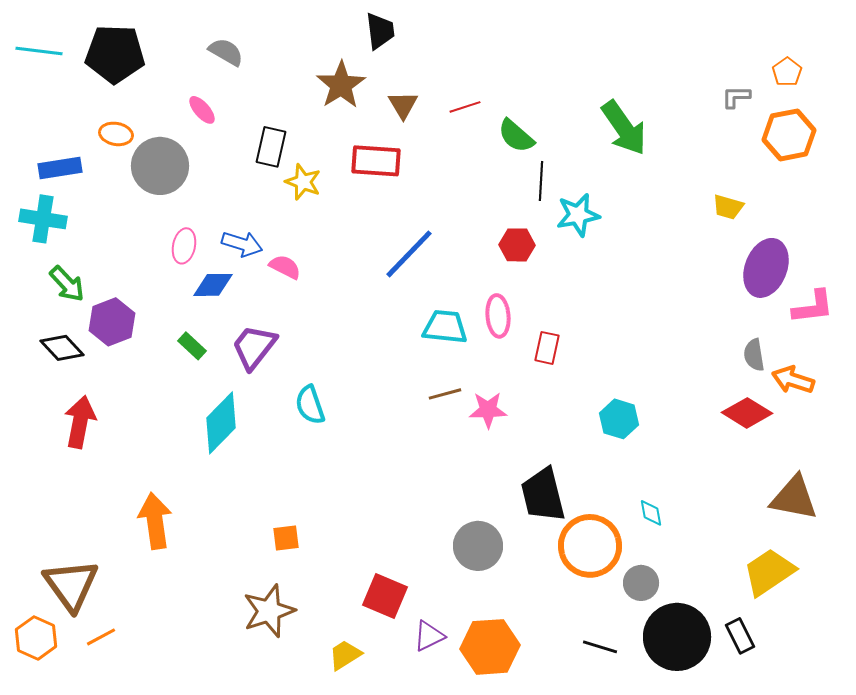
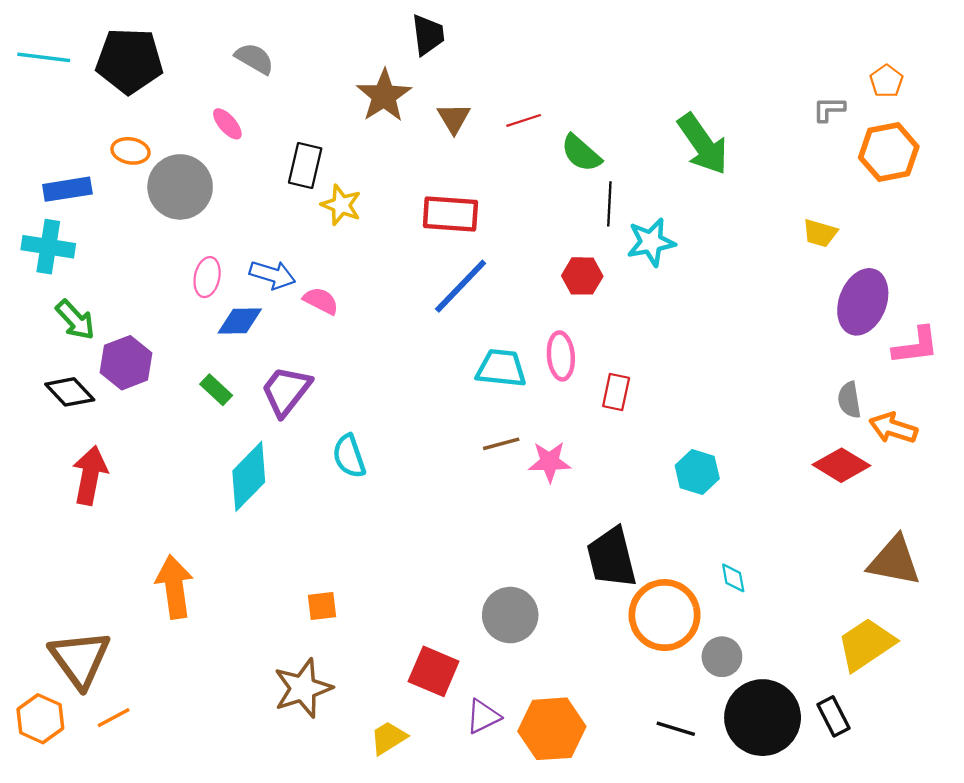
red rectangle: (376, 161) -> (450, 214), moved
gray circle: (478, 546) -> (510, 615), moved

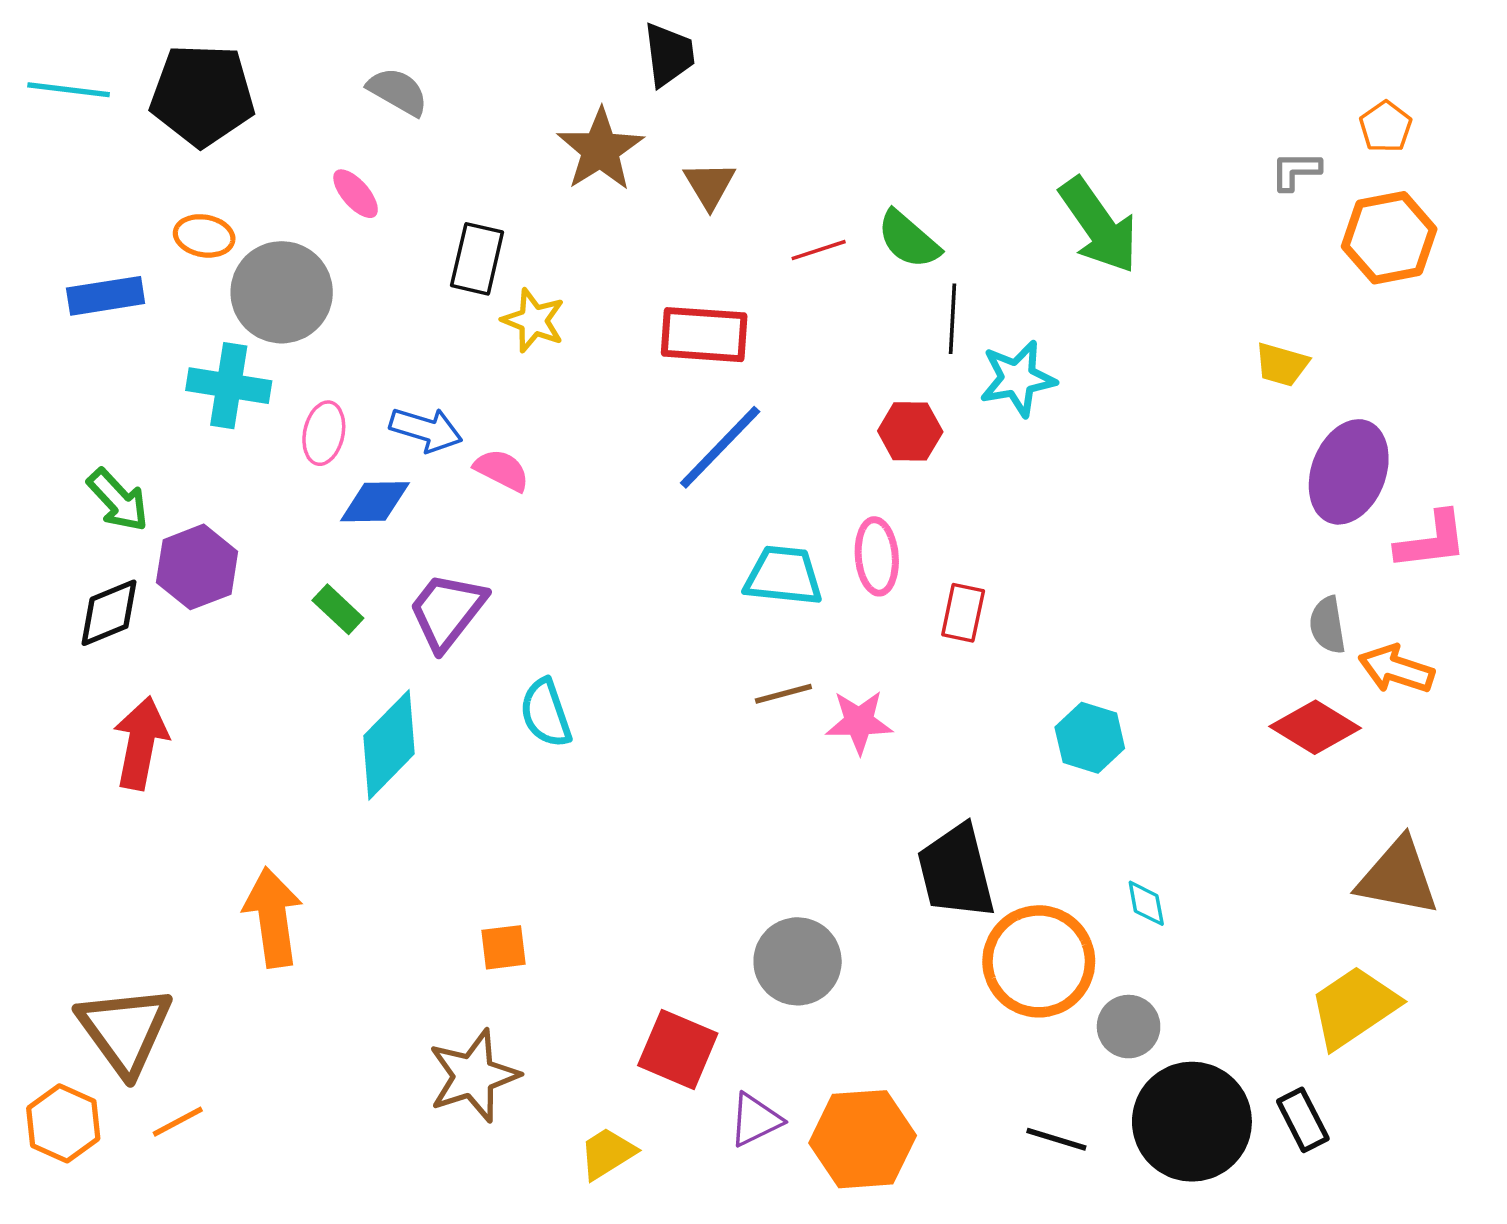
red line: (524, 120) -> (819, 250), moved
cyan cross: (48, 247) -> (229, 386), moved
black diamond: (70, 392) -> (109, 613), turned -69

